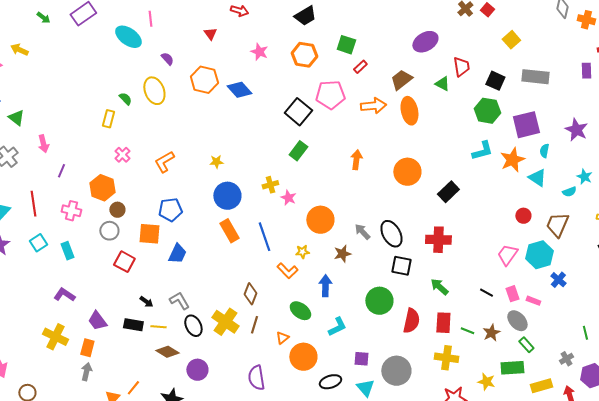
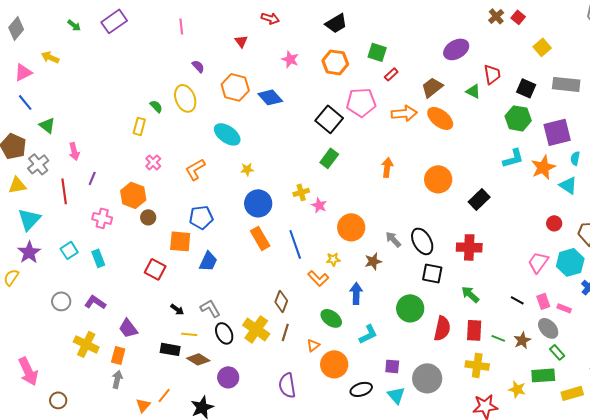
cyan ellipse: (128, 37) -> (227, 134), moved
orange ellipse: (409, 111) -> (440, 118), turned -40
red line: (33, 204) -> (64, 191), moved
gray circle: (109, 231) -> (61, 301), moved
black rectangle: (133, 325) -> (170, 349), moved

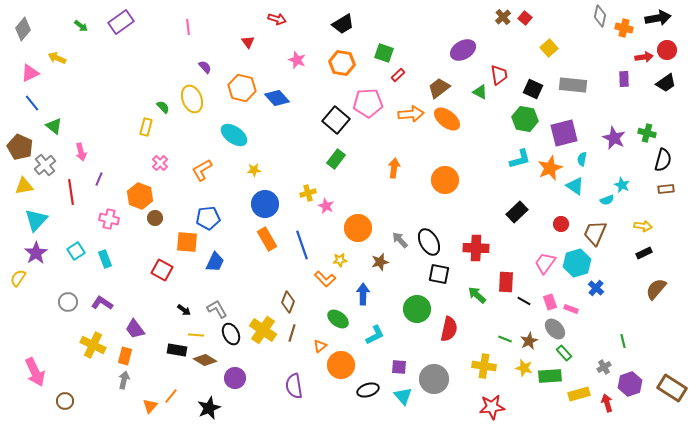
black rectangle: (479, 199) -> (517, 212), moved
red rectangle: (474, 330) -> (506, 282), moved
yellow star: (517, 389) -> (524, 368), moved

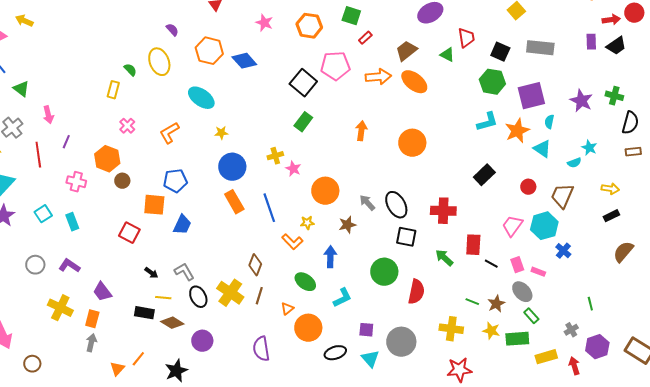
black trapezoid: (666, 83) -> (616, 46), moved

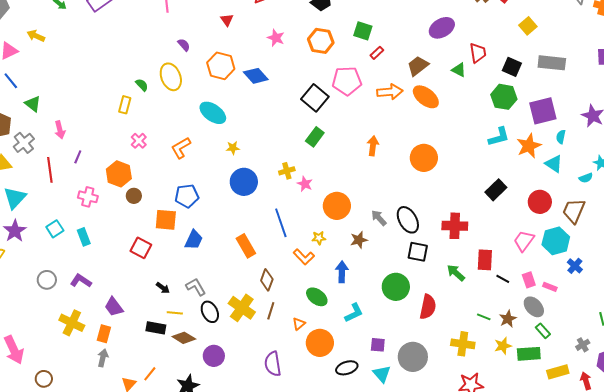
red circle: (528, 187) -> (540, 202), size x1.5
orange rectangle: (234, 202) -> (246, 246), moved
yellow star: (491, 331) -> (503, 346), turned -30

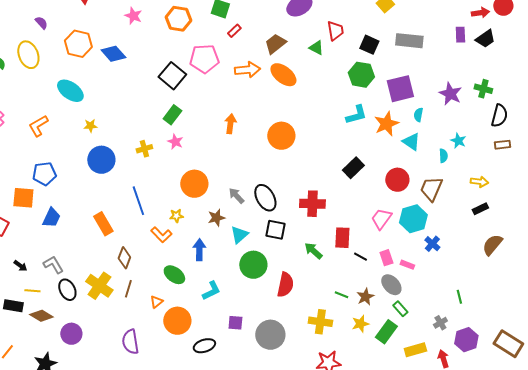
cyan semicircle: (586, 178) -> (443, 156), turned -72
pink star: (305, 184) -> (175, 142), moved
green rectangle: (529, 354) -> (386, 332), turned -50
cyan triangle: (382, 374) -> (239, 235), moved, turned 30

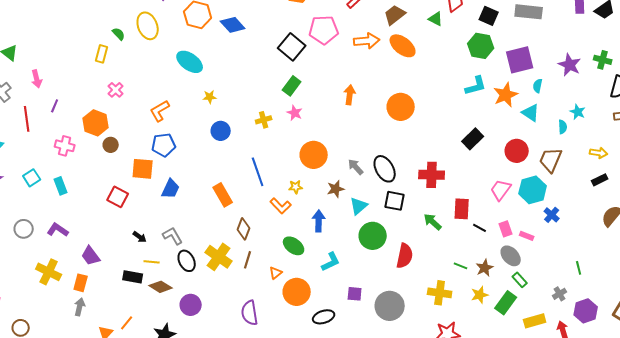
orange L-shape: (38, 126) -> (160, 111), moved
blue circle: (101, 160) -> (221, 131), size x0.7

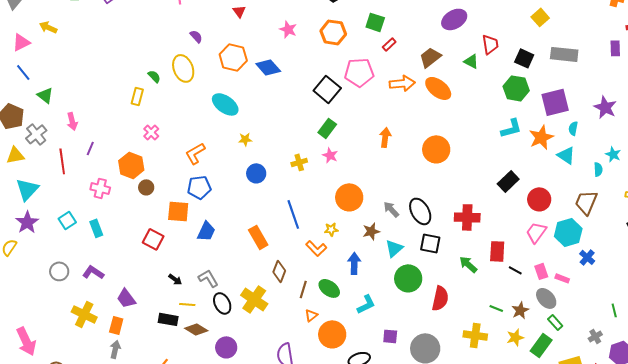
red circle: (517, 151) -> (539, 199), moved
brown line: (248, 260) -> (303, 289), moved

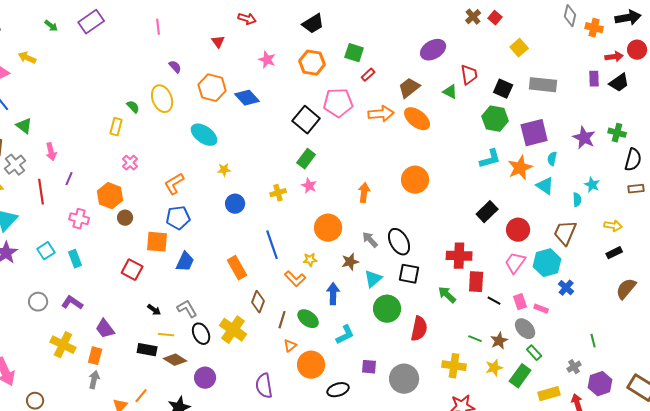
orange arrow: (385, 137) -> (364, 193), moved
red cross: (467, 217) -> (459, 256), moved

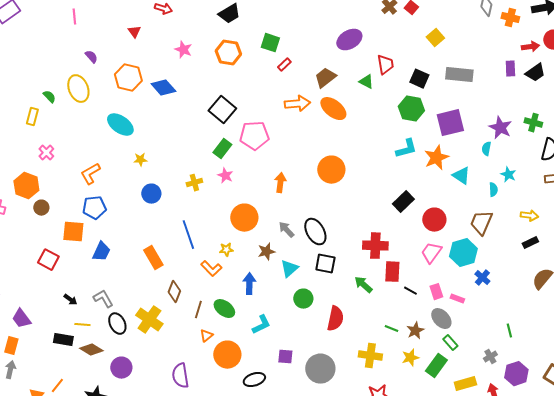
pink pentagon: (338, 103) -> (254, 136), moved
cyan semicircle: (552, 159) -> (486, 149), moved
green circle: (387, 309) -> (303, 299), size x0.7

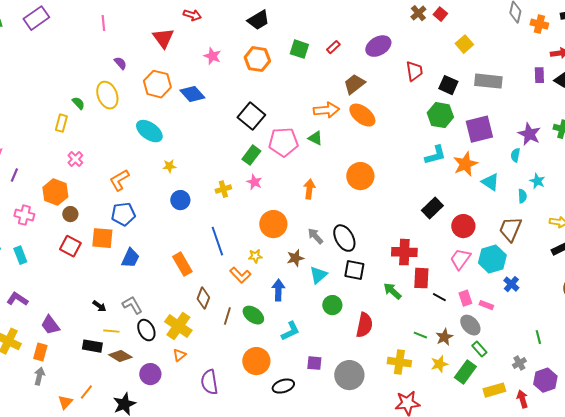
red triangle: (134, 32) -> (163, 38), size x1.6
red rectangle: (284, 65) -> (333, 47), moved
green triangle: (366, 82) -> (315, 138), moved
red square: (48, 260) -> (70, 246), moved
orange triangle: (206, 336) -> (179, 355), moved

